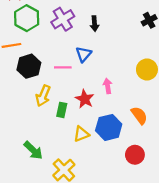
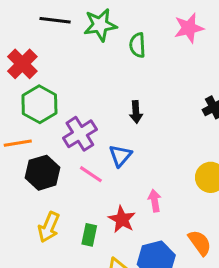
purple cross: (63, 19) -> (80, 134), moved
pink line: (63, 67) -> (91, 174), turned 35
yellow arrow: (43, 96) -> (49, 227), moved

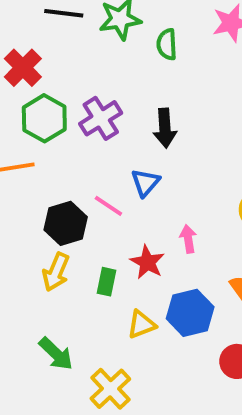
black arrow: (136, 112) -> (165, 128), size x1.4
purple cross: (80, 134) -> (101, 118), moved
black hexagon: (43, 173) -> (66, 223), moved

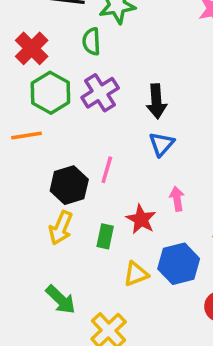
green semicircle: (167, 44) -> (91, 41), moved
blue triangle: (145, 183) -> (162, 144), moved
pink line: (108, 206) -> (107, 170), turned 72

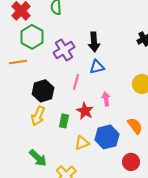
purple cross: (100, 93) -> (64, 50), moved
blue triangle: (162, 144) -> (97, 67), turned 35
pink line: (107, 170) -> (76, 82), moved

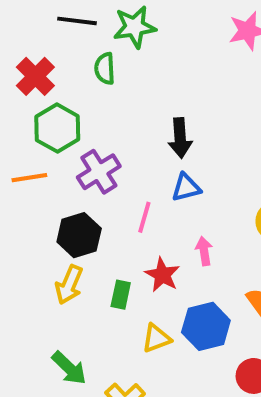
purple cross: (64, 50) -> (99, 172), moved

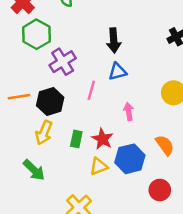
orange line: (29, 178) -> (19, 97), moved
red star: (162, 275) -> (102, 139), moved
green arrow: (69, 368) -> (34, 170), moved

